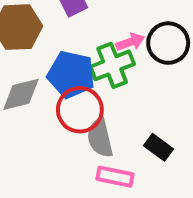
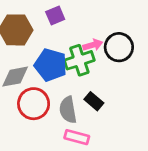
red circle: (80, 110) -> (34, 104), moved
black rectangle: (158, 147) -> (94, 101), moved

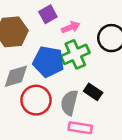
pink arrow: (93, 45) -> (71, 27), moved
gray semicircle: (68, 110) -> (69, 103), turned 30

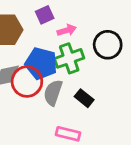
red circle: (36, 100) -> (27, 82), moved
gray semicircle: (69, 103) -> (53, 93), moved

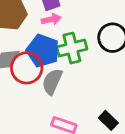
pink arrow: (67, 30) -> (51, 19), moved
black rectangle: (84, 98) -> (108, 120), moved

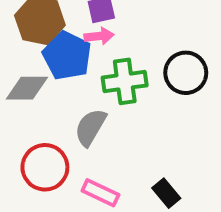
blue pentagon: (43, 51) -> (67, 56), moved
red circle: (27, 68) -> (45, 167), moved

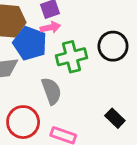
gray semicircle: (90, 127) -> (51, 91), turned 136
black rectangle: (166, 193) -> (115, 118), moved

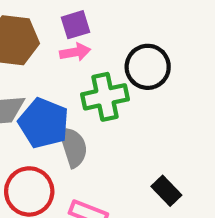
blue pentagon: (30, 43) -> (44, 123), moved
black circle: (113, 46) -> (148, 67), moved

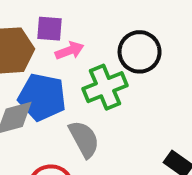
purple square: (75, 25) -> (49, 29), moved, turned 32
blue pentagon: (44, 123) -> (42, 97), moved

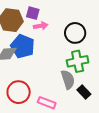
green cross: (105, 87) -> (78, 61), moved
gray semicircle: (84, 139) -> (68, 80), moved

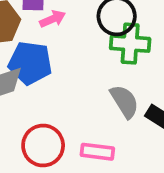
green cross: (78, 61) -> (130, 44), moved, turned 30

